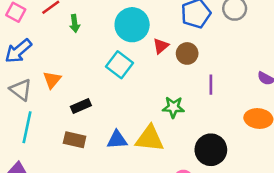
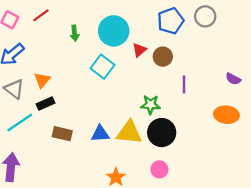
green arrow: (75, 23) -> (75, 33), moved
black rectangle: (81, 106) -> (46, 103), moved
cyan line: (27, 127) -> (20, 122), turned 44
black circle: (211, 150) -> (162, 133), moved

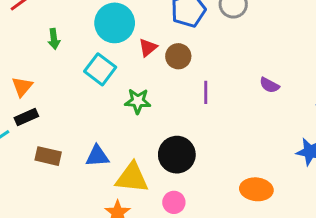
green arrow: (75, 33) -> (54, 39), moved
green star: (150, 105) -> (138, 101), moved
orange ellipse: (226, 115) -> (256, 189), moved
yellow triangle: (129, 133) -> (132, 178), moved

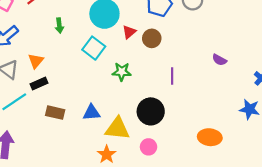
purple line: (206, 92) -> (172, 76), moved

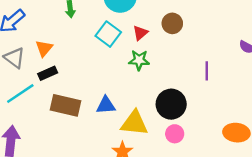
red triangle: (129, 32) -> (140, 33), moved
purple line: (172, 76) -> (207, 71), moved
brown rectangle: (55, 113) -> (65, 105), size x1.4
pink circle: (149, 147) -> (175, 134), moved

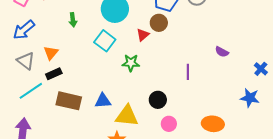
brown circle: (172, 23) -> (159, 23), moved
red triangle: (140, 33) -> (143, 35), moved
black circle: (171, 104) -> (158, 100), size x0.7
pink circle: (175, 134) -> (169, 124), moved

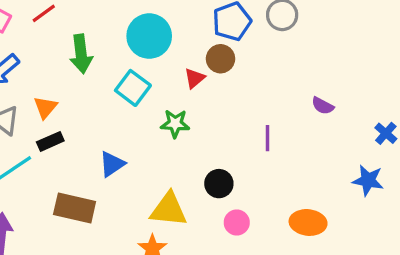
green arrow: (73, 20) -> (81, 54), size x1.6
brown rectangle: (69, 101) -> (75, 208), moved
blue triangle: (103, 101) -> (112, 164), moved, turned -30

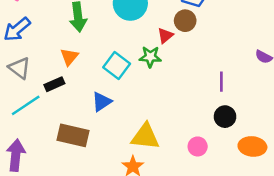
cyan square: (133, 88) -> (117, 66), moved
orange triangle: (45, 107) -> (69, 57), moved
green star: (175, 124) -> (150, 57), moved
black circle: (219, 184) -> (225, 117), moved

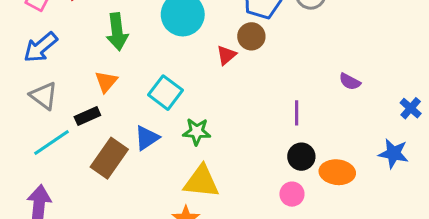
green star: (150, 57) -> (197, 132), moved
brown rectangle: (73, 135) -> (109, 158), moved, turned -68
pink circle: (198, 146) -> (292, 194), moved
orange ellipse: (252, 146) -> (337, 172), moved

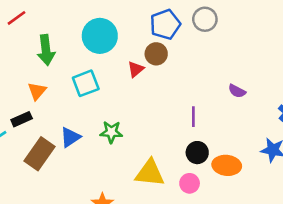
cyan square: (166, 93) -> (86, 83), moved, turned 32
yellow triangle: (201, 182) -> (150, 173), moved

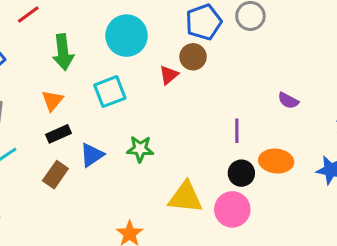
black rectangle: (22, 119) -> (59, 134), moved
brown rectangle: (40, 154) -> (55, 175), size x0.7
orange ellipse: (227, 165) -> (276, 161), moved
pink circle: (190, 183) -> (232, 209), size x1.5

